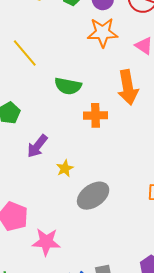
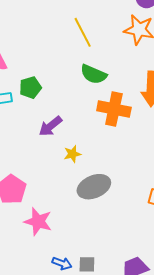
yellow line: (25, 53) -> (83, 32), moved
orange cross: (95, 115) -> (114, 109), size x1.4

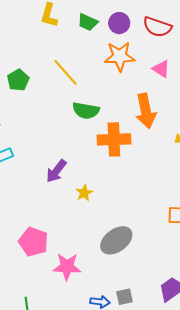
green pentagon: (30, 88) -> (18, 80), moved
gray ellipse: (94, 187) -> (116, 240), moved

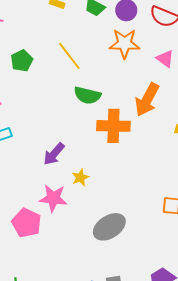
orange arrow: (146, 111) -> (147, 100), turned 36
pink star: (67, 267) -> (53, 198), moved

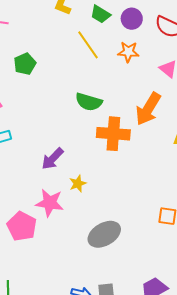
orange star: (124, 44) -> (128, 52), size x0.7
yellow line: (69, 56) -> (88, 45), moved

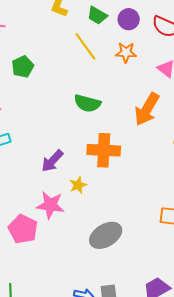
orange cross: (113, 134) -> (104, 150), moved

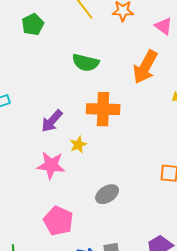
green pentagon: (23, 67) -> (33, 24), moved
pink pentagon: (23, 229) -> (58, 221), moved
gray ellipse: (106, 235) -> (107, 194), size x0.7

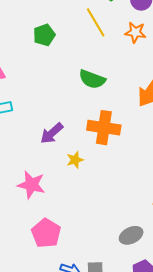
pink star: (51, 165) -> (31, 185), moved
gray ellipse: (107, 194) -> (131, 235), moved

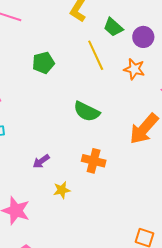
orange cross: (104, 128) -> (94, 161), size x0.7
purple arrow: (52, 133) -> (41, 161), size x0.7

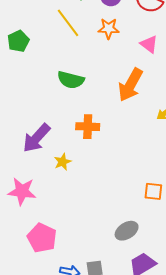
purple arrow: (41, 161) -> (37, 138), size x1.8

